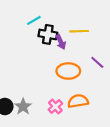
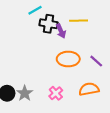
purple line: (97, 62) -> (96, 61), moved
orange semicircle: (78, 101) -> (89, 89), moved

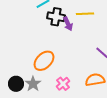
orange ellipse: (68, 59) -> (44, 61), moved, turned -45

